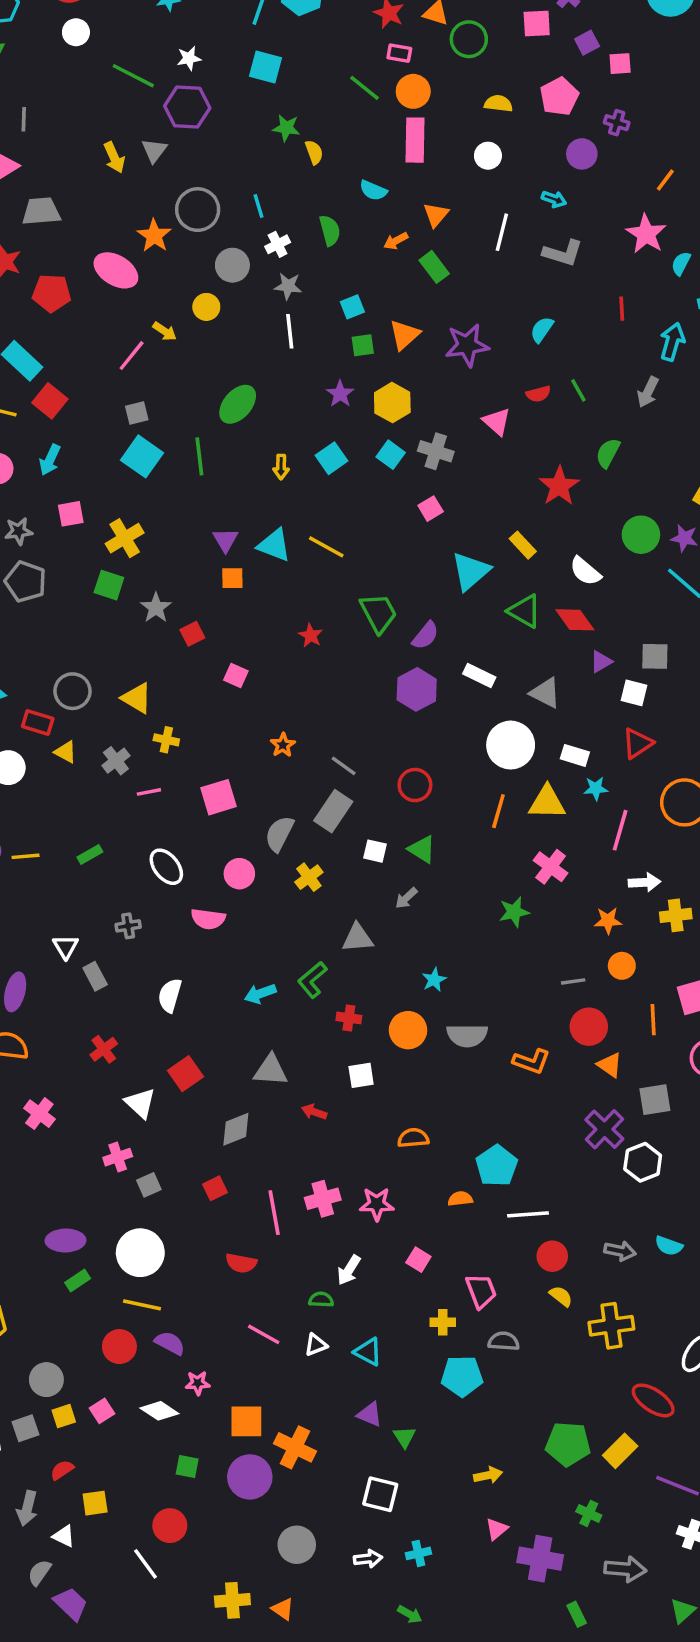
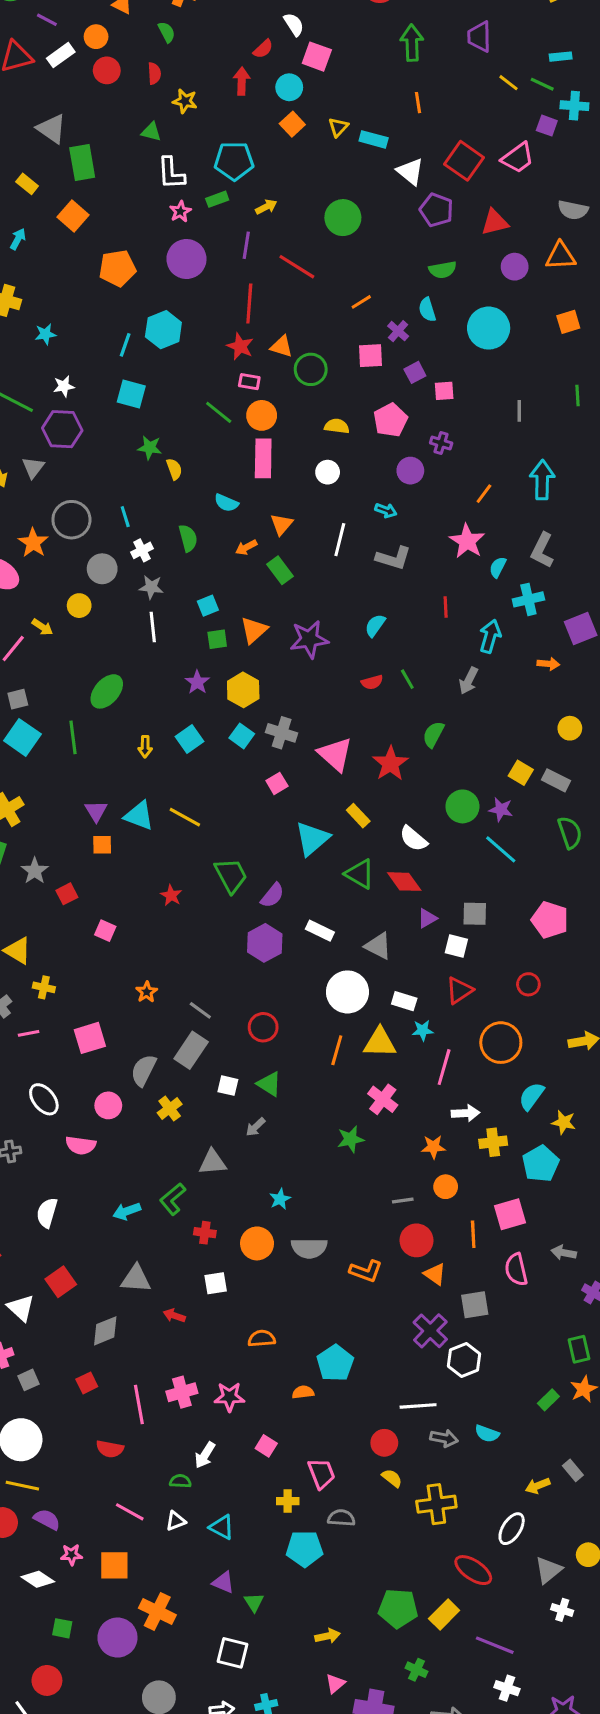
pink triangle: (497, 422) -> (335, 754), moved, size x1.4
white line: (528, 1214) -> (418, 1406), moved
orange square: (246, 1421) -> (114, 1565), moved

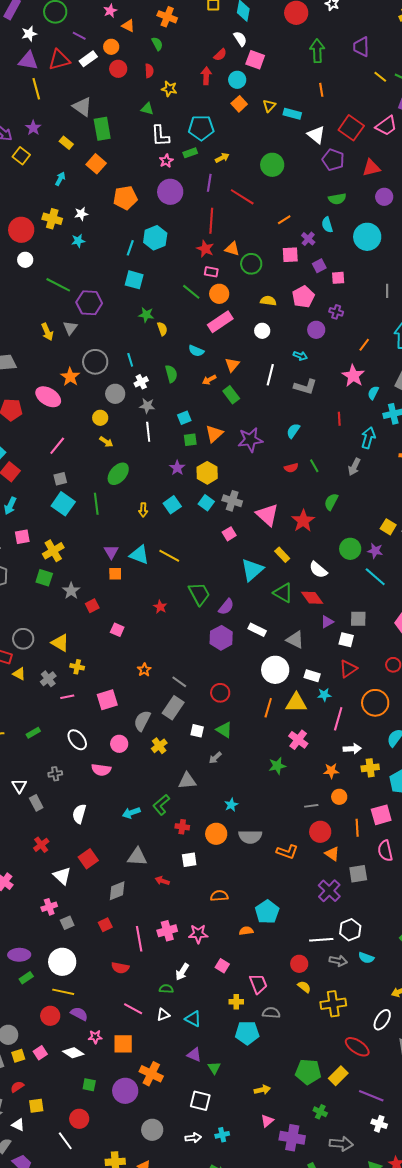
white star: (64, 386) -> (81, 214), moved
pink rectangle: (263, 458) -> (220, 322), turned 55
yellow arrow: (42, 627) -> (106, 442), moved
white hexagon: (464, 1360) -> (350, 930), moved

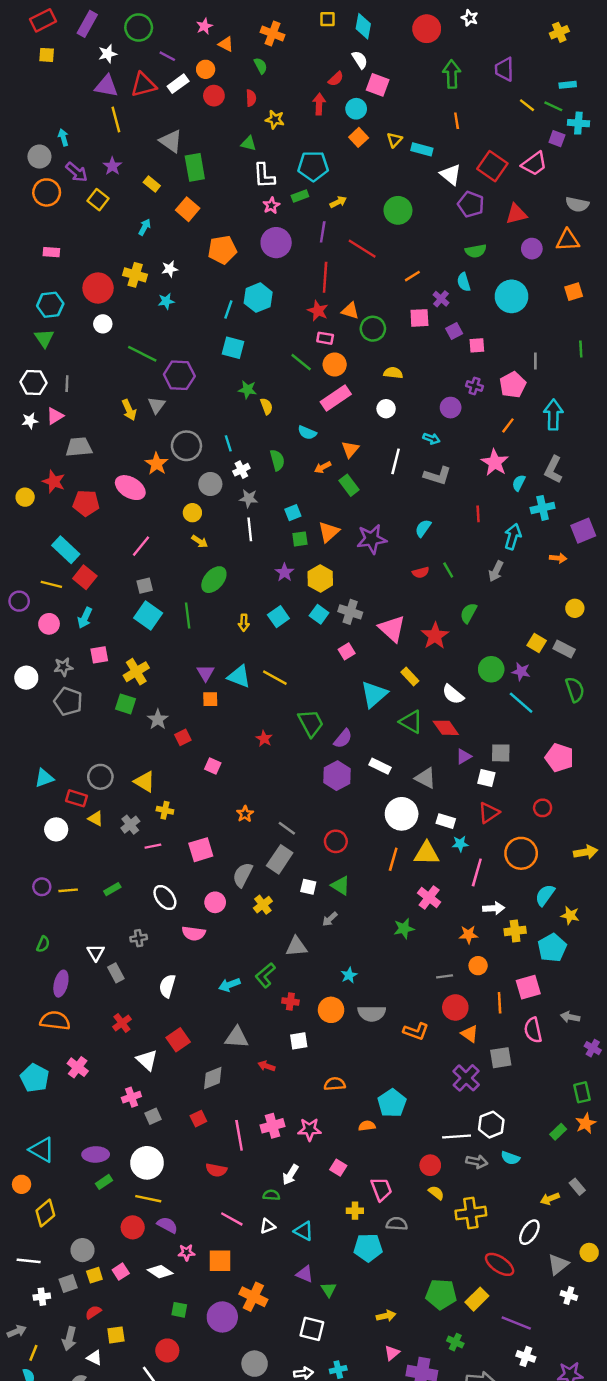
pink pentagon: (303, 297) -> (513, 385), moved

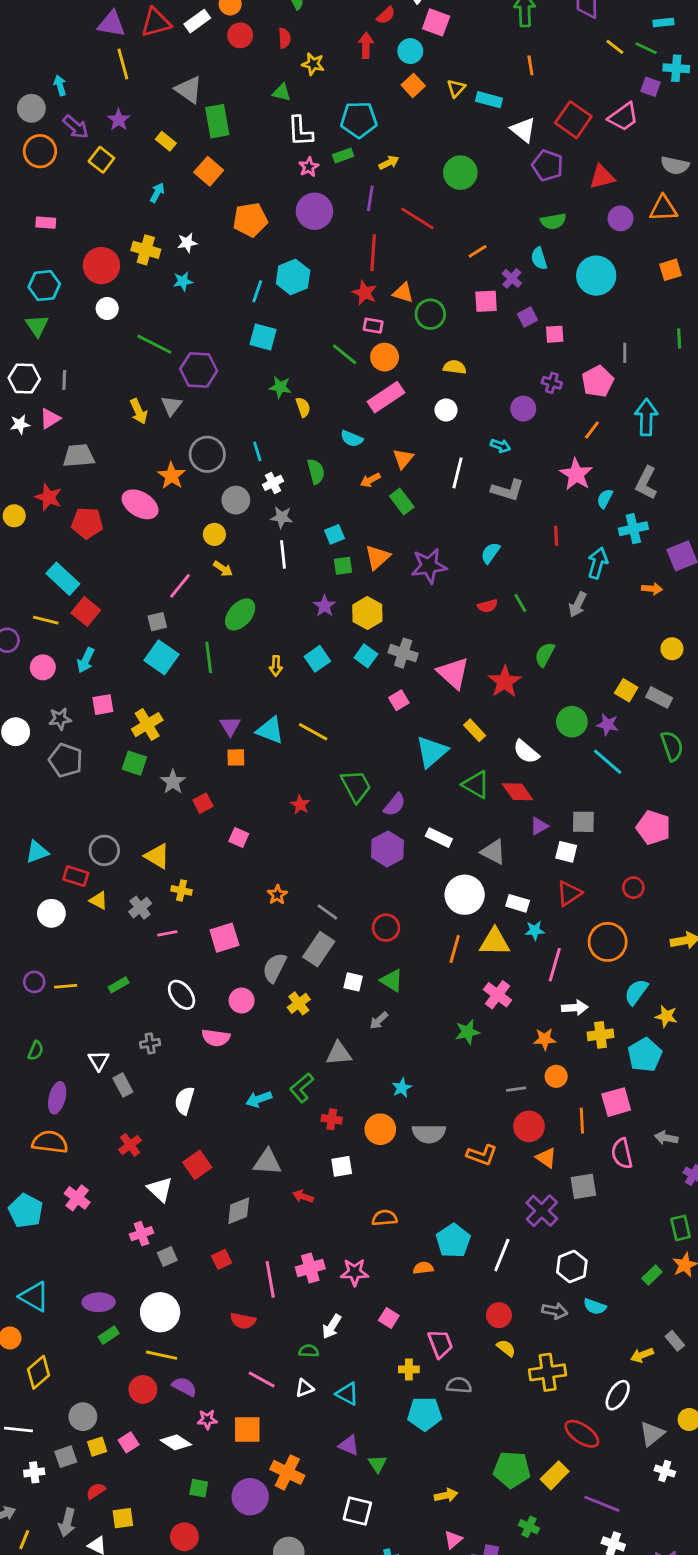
pink line: (141, 546) -> (180, 586), moved
white line: (457, 1137) -> (502, 1255), moved, turned -64

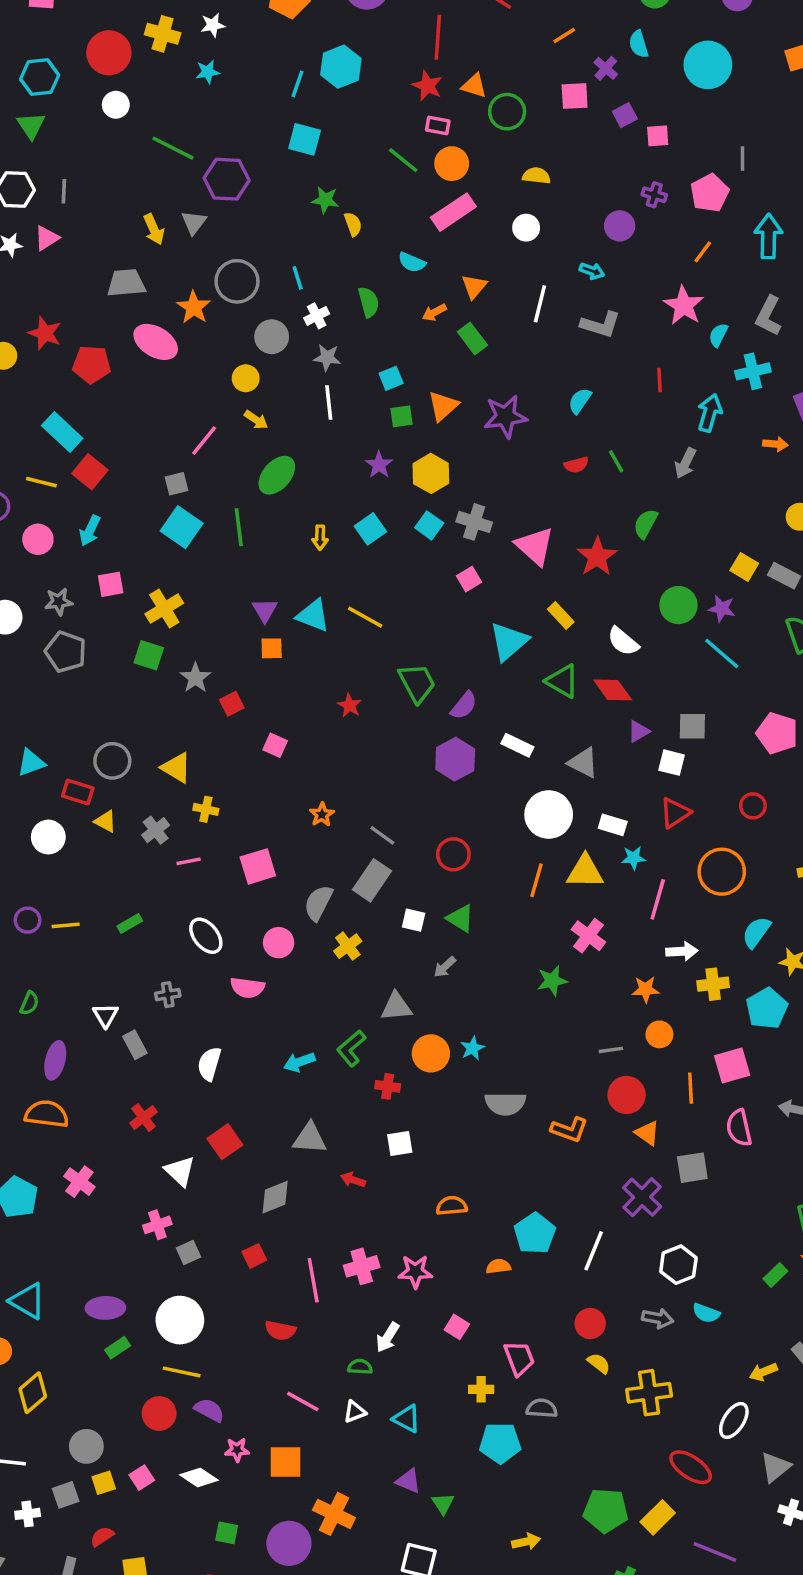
gray trapezoid: (79, 456) -> (126, 283), moved
orange circle: (380, 1129) -> (431, 1053), moved

